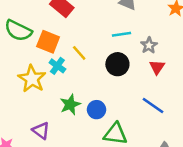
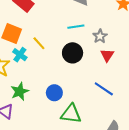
green star: (70, 104) -> (20, 91), moved

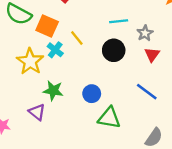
green star: (20, 91) -> (53, 91), turned 30

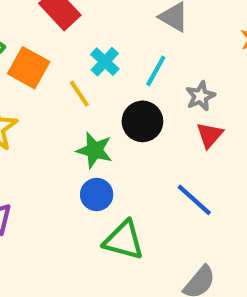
cyan line: (119, 21) -> (156, 71), turned -60
cyan cross: (55, 50) -> (105, 62), moved
green star: (53, 91) -> (94, 150), moved

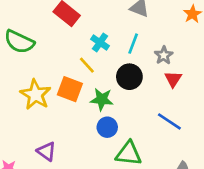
orange square: (29, 68) -> (70, 89), moved

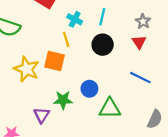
gray star: (164, 55) -> (143, 21), moved
yellow line: (87, 65) -> (66, 39), turned 32
green star: (102, 99) -> (63, 100), moved
purple triangle: (46, 151) -> (42, 115), turned 35

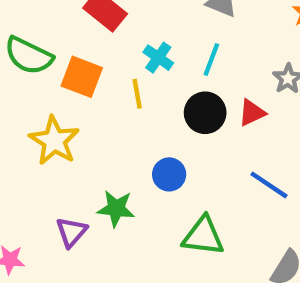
red triangle: (139, 42) -> (252, 113), moved, turned 32
orange square: (55, 61) -> (82, 77), moved
blue circle: (89, 89) -> (169, 174), moved

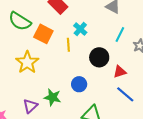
cyan line: (211, 60) -> (120, 34), moved
red triangle: (252, 113) -> (120, 72), moved

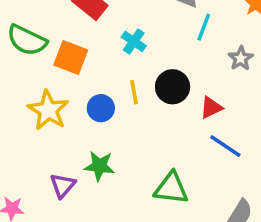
cyan line: (120, 34) -> (204, 27), moved
yellow line: (68, 45) -> (134, 92), moved
blue circle: (79, 84) -> (101, 108), moved

